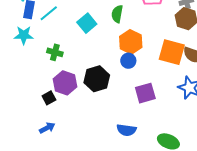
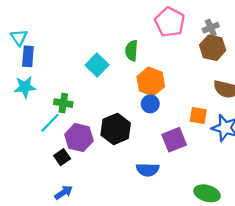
cyan line: (49, 13) -> (50, 123), moved
orange square: (172, 52) -> (198, 116), moved, size x0.6
blue semicircle: (127, 130) -> (148, 170), moved

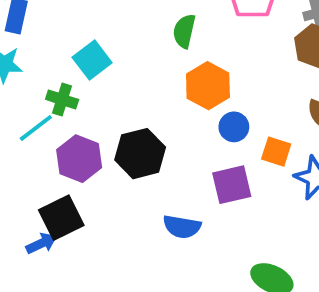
cyan square: (97, 65) -> (92, 60), moved
blue circle: (150, 104) -> (234, 127), moved
black square: (62, 157) -> (61, 218), moved, size x1.6

